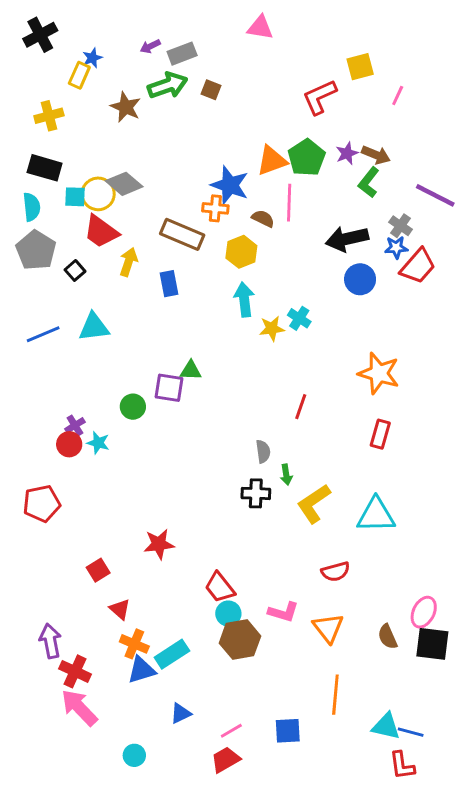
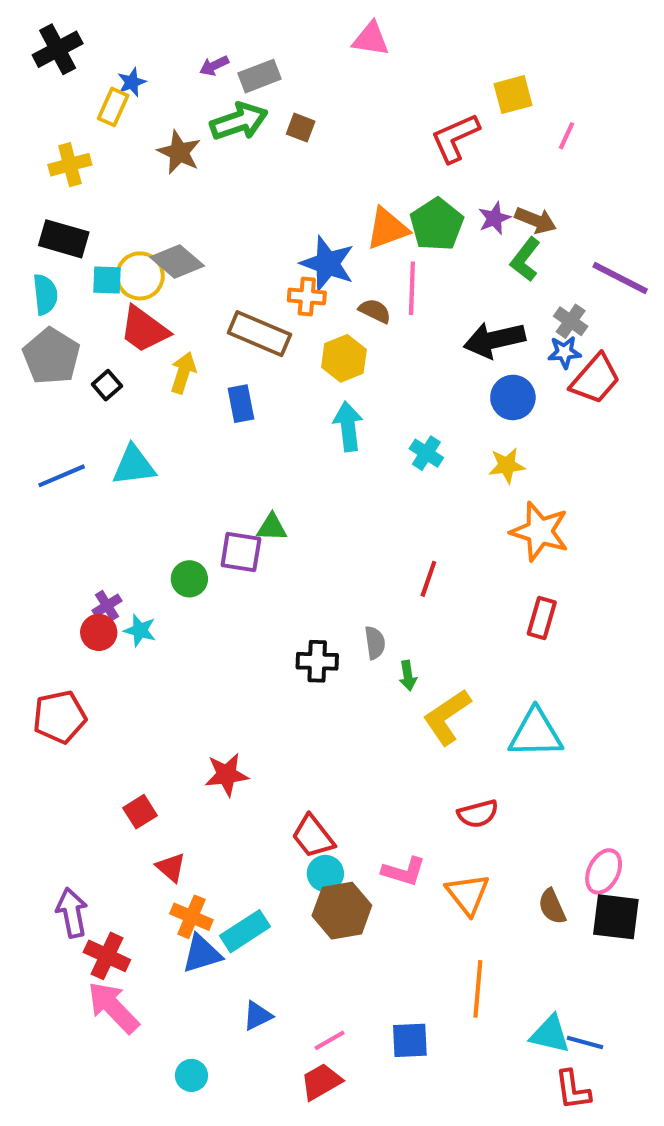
yellow star: (272, 328) -> (507, 465), moved
black cross: (256, 493) -> (317, 661), moved

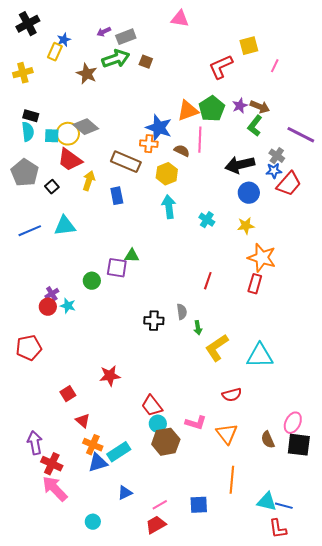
yellow cross: (70, 165) -> (23, 73), moved
black rectangle: (64, 239) -> (31, 116), size x0.7
cyan semicircle: (45, 294) -> (28, 132), moved
red rectangle: (542, 618) -> (255, 284), moved

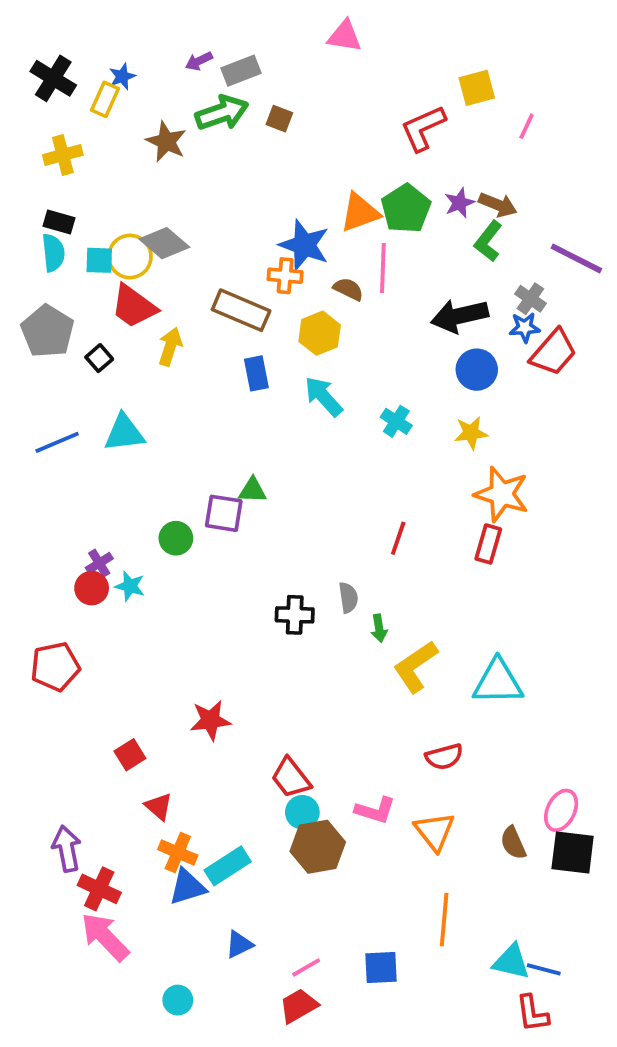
black cross: (28, 24) -> (53, 78), moved, turned -30
yellow cross: (23, 73) -> (63, 155), moved
blue rectangle: (117, 196) -> (256, 373), moved
cyan arrow: (169, 207) -> (323, 396), turned -35

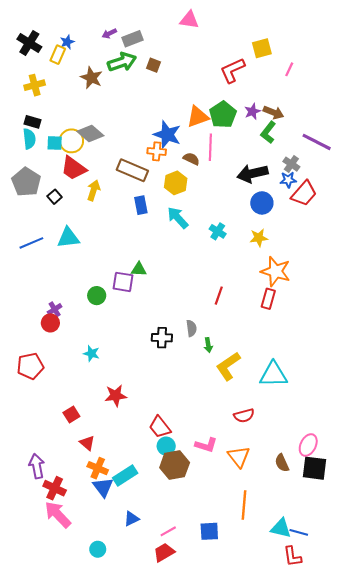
cyan star: (130, 586) -> (91, 353), moved
blue triangle: (187, 887) -> (103, 487), turned -50

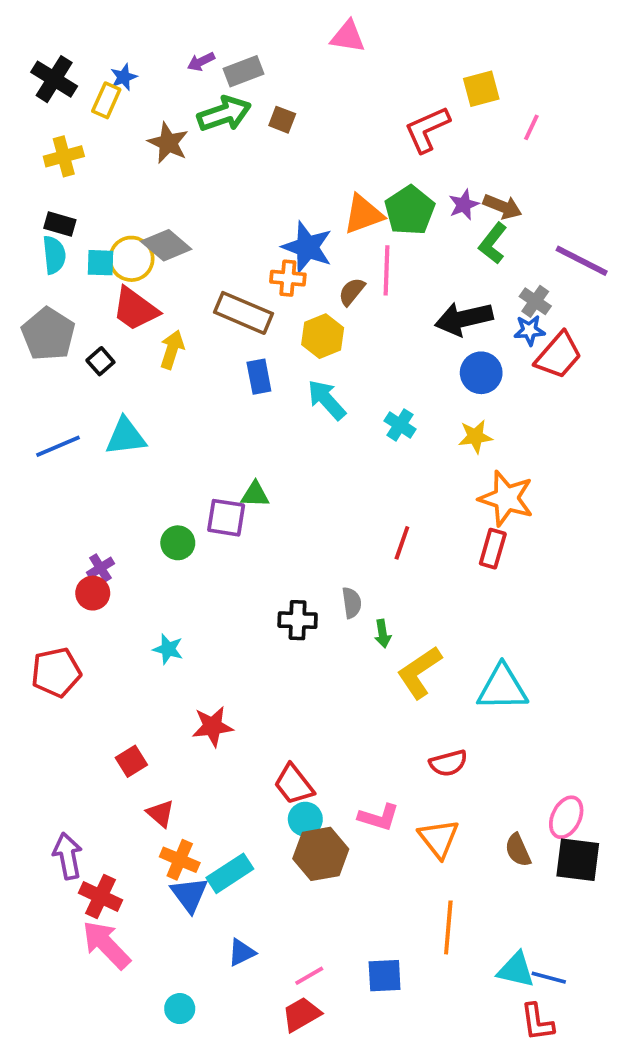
brown semicircle: (191, 159) -> (352, 292), turned -77

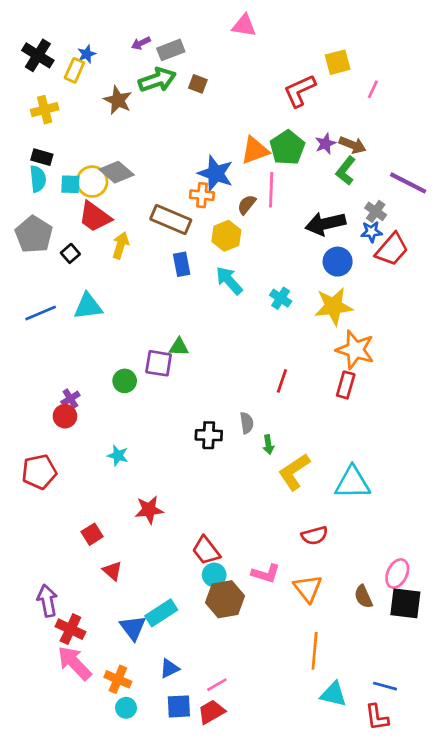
yellow star: (475, 437) -> (334, 306), size x1.6
orange cross: (180, 860) -> (118, 679), moved
cyan triangle: (516, 970) -> (334, 694), moved
blue square: (385, 976) -> (179, 706), moved

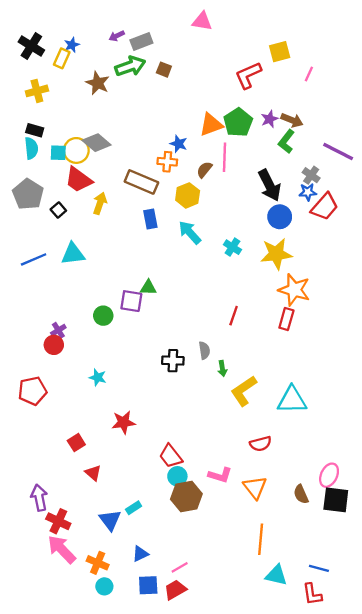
blue star: (216, 173) -> (179, 144), size x0.6
black arrow: (325, 224) -> (270, 185), turned -104
cyan rectangle: (161, 613) -> (134, 508), size x0.6

